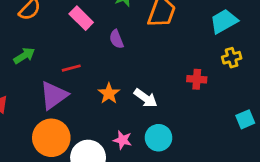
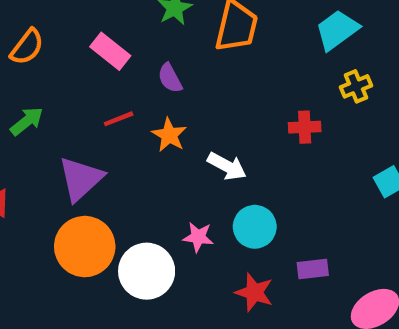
red line: (71, 68) -> (119, 119), moved
orange star: (109, 93) -> (169, 135), moved

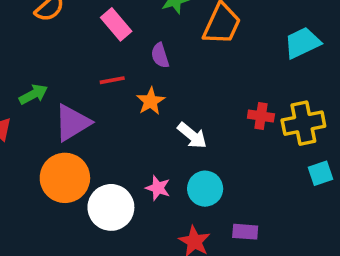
yellow cross: (356, 86) -> (303, 123), moved, size x1.6
green arrow: (27, 121) -> (33, 94), moved

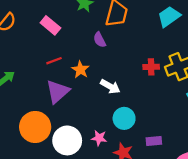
purple semicircle: (160, 55) -> (100, 40), moved
purple triangle: (72, 123) -> (58, 91), moved
pink star: (158, 188) -> (99, 138), moved

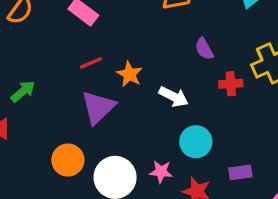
purple semicircle: (100, 40) -> (204, 49), moved
red cross: (151, 67) -> (231, 84), moved
orange circle: (35, 127) -> (68, 160), size x0.7

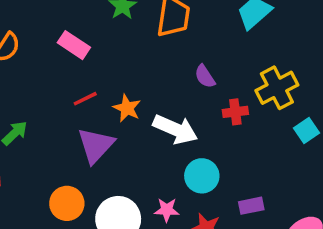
white arrow: (174, 97) -> (175, 129), size x1.4

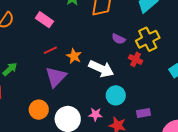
purple semicircle: (205, 76) -> (119, 39), turned -32
yellow cross: (277, 88) -> (148, 39), moved
red cross: (235, 112) -> (136, 59), turned 32

